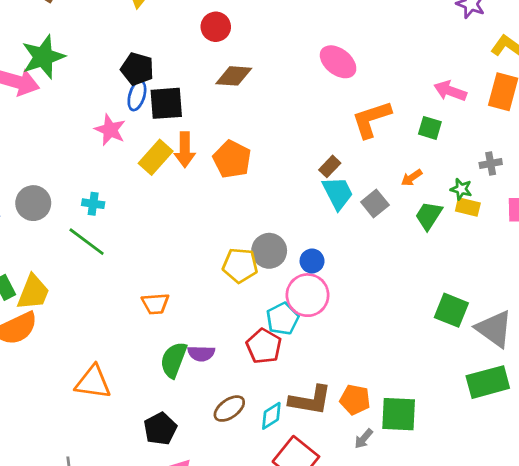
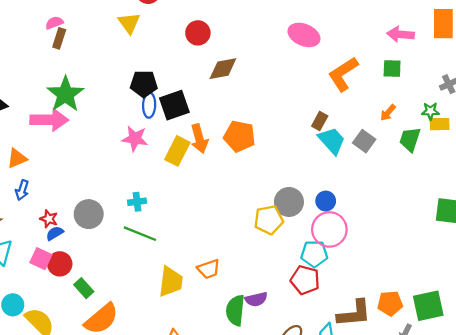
yellow trapezoid: (33, 292) -> (171, 282), moved
cyan pentagon: (283, 319) -> (314, 254), turned -30

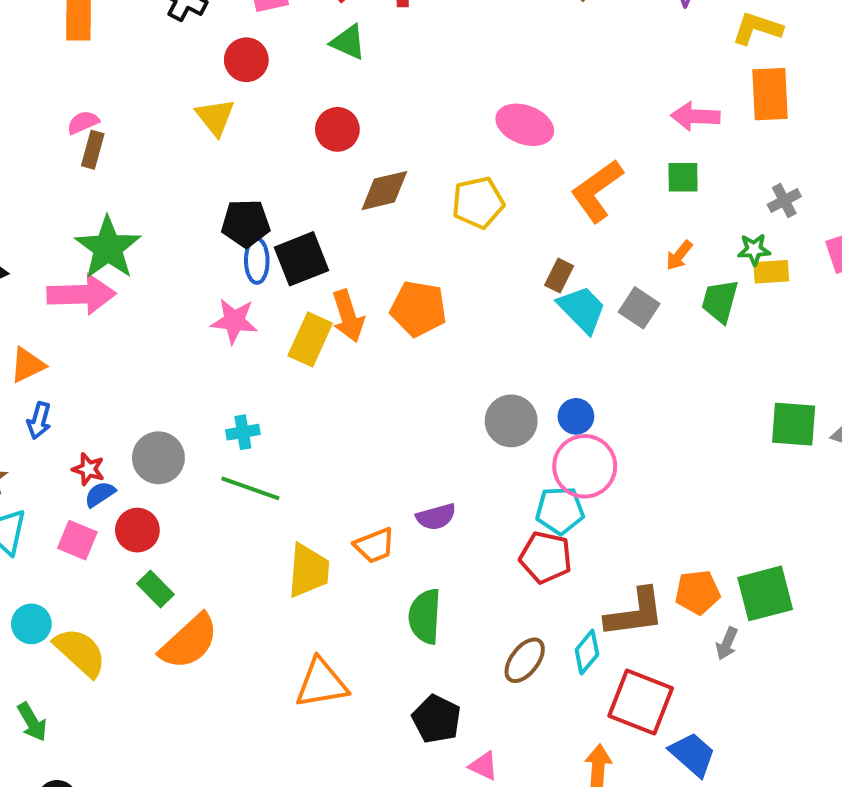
yellow pentagon: (269, 220) -> (478, 203), moved
red circle: (60, 264) -> (137, 530), moved
purple semicircle: (256, 299) -> (436, 517), moved

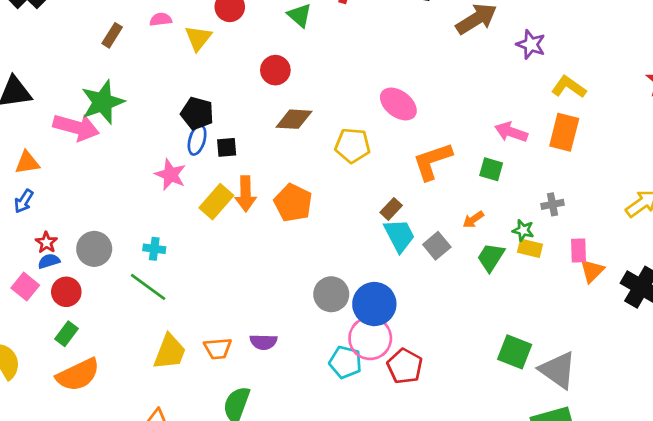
pink semicircle: (83, 122) -> (161, 19), moved
black square: (301, 259) -> (227, 147), size x0.6
blue circle: (576, 416) -> (374, 304), size x1.8
red pentagon: (546, 557) -> (405, 366), moved
green rectangle: (155, 589) -> (66, 334), turned 65

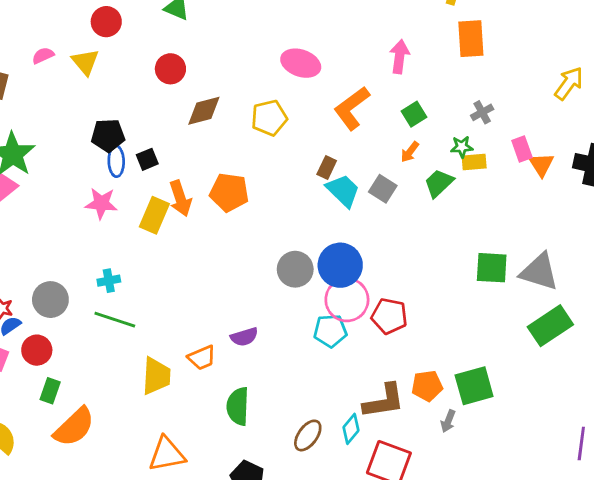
pink arrow: (511, 132) -> (399, 57), moved, turned 96
green square: (491, 169) -> (414, 114), moved, turned -30
green trapezoid: (491, 257) -> (439, 183), turned 32

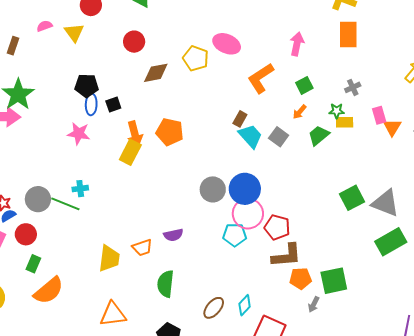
yellow pentagon: (269, 118) -> (196, 58), moved, turned 30
yellow rectangle: (154, 215) -> (130, 152), moved
green square: (492, 268) -> (352, 198), turned -35
green line: (115, 320) -> (65, 204), moved
brown L-shape: (384, 401) -> (287, 256), moved

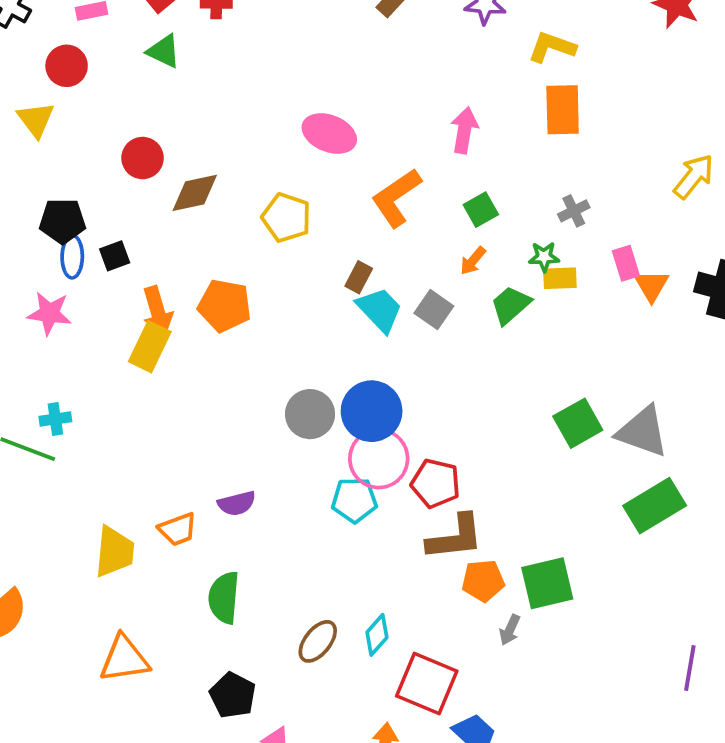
red circle: (134, 42) -> (143, 158), moved
yellow pentagon: (196, 58) -> (286, 218), moved

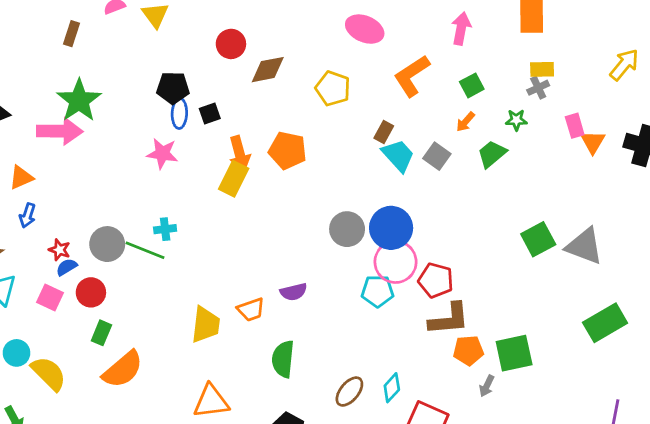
yellow rectangle: (560, 278) -> (542, 69), moved
green rectangle: (655, 506) -> (605, 323), moved

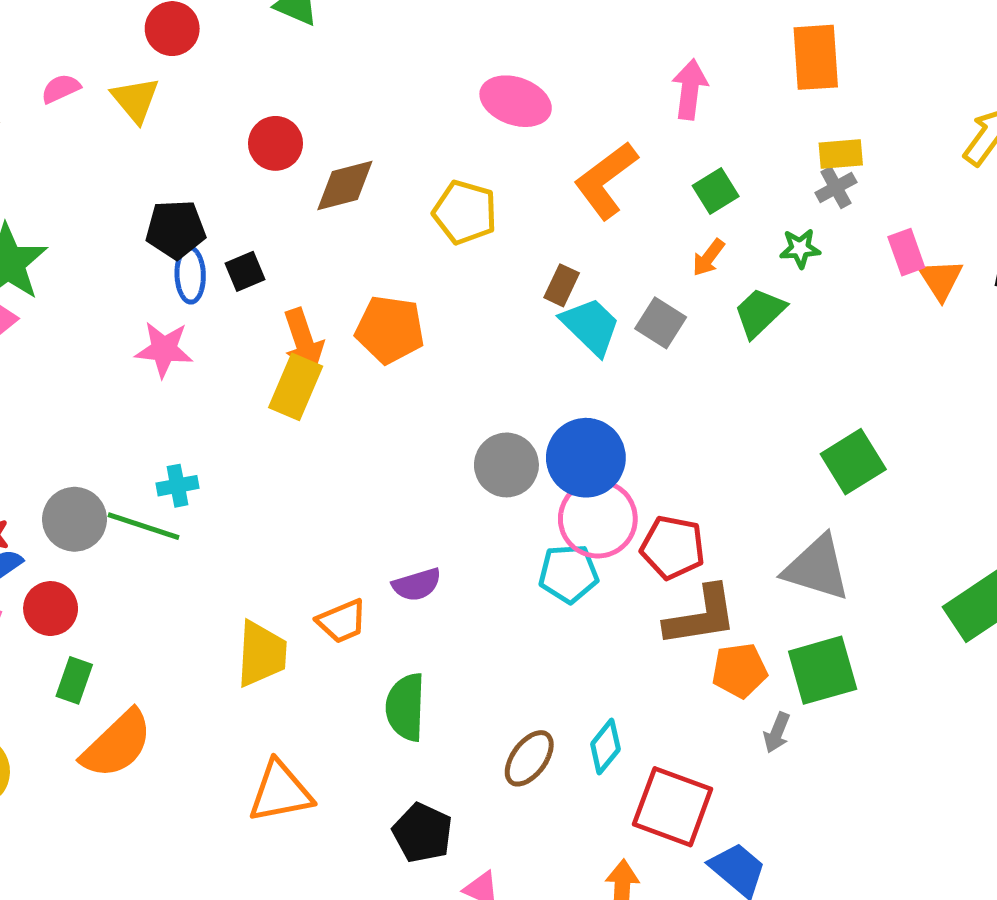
gray triangle: (584, 246) -> (817, 568), moved

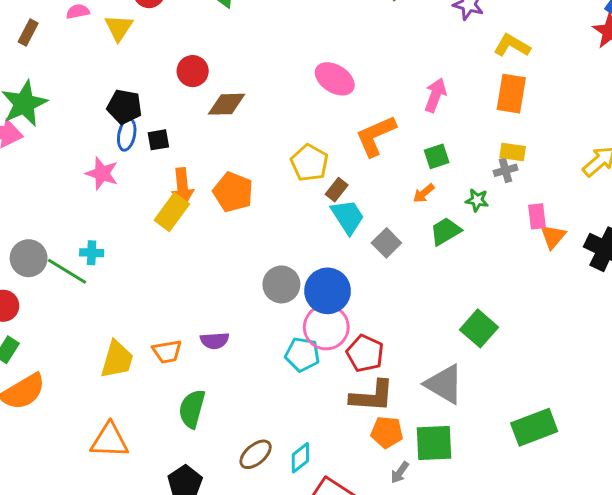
yellow pentagon: (465, 212) -> (309, 163), moved
gray square: (661, 323) -> (386, 243), moved
green square: (853, 462) -> (479, 328), turned -30

